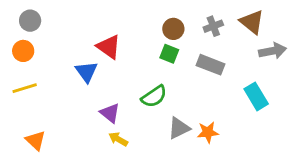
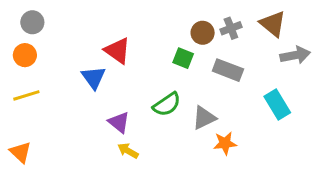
brown circle: (173, 29) -> (203, 33), moved
gray triangle: (179, 128) -> (204, 118), moved
orange triangle: (36, 141) -> (20, 152), moved

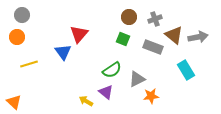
brown triangle: (273, 24) -> (174, 35), moved
brown circle: (203, 33) -> (129, 17), moved
red triangle: (117, 51) -> (79, 34), turned 36
yellow line: (26, 95) -> (29, 64), moved
purple triangle: (119, 122) -> (106, 92), moved

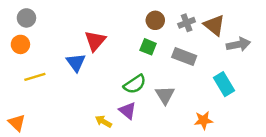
brown triangle: (174, 35) -> (214, 25), moved
gray triangle: (137, 79) -> (165, 95), turned -36
orange star: (151, 96) -> (203, 120), moved

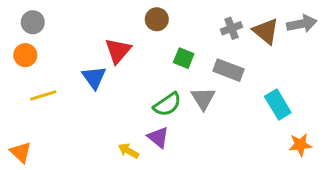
brown circle: (155, 20) -> (157, 19), moved
gray arrow: (238, 44) -> (302, 24), moved
gray triangle: (165, 95) -> (203, 98), moved
orange star: (203, 120) -> (300, 145), moved

